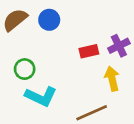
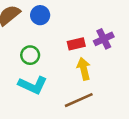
green circle: (25, 69) -> (30, 55), moved
yellow arrow: (112, 79) -> (84, 69), moved

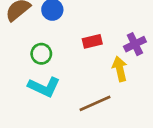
purple cross: (104, 39) -> (135, 44), moved
yellow arrow: (84, 69) -> (120, 69), moved

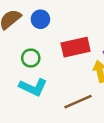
red rectangle: (92, 41) -> (76, 47), size x1.6

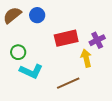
green circle: (31, 58) -> (18, 52), moved

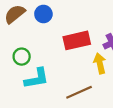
cyan L-shape: (31, 71) -> (37, 78), turned -35

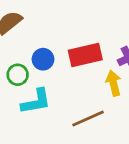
blue circle: (43, 14) -> (43, 59), moved

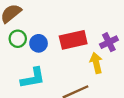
green circle: (18, 75) -> (18, 39), moved

